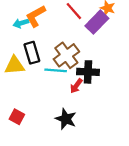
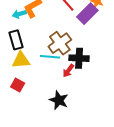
black rectangle: (32, 53) -> (16, 40), moved
yellow triangle: (15, 65) -> (21, 60), moved
red square: (17, 117) -> (18, 85), moved

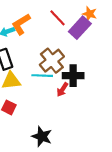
black star: (59, 100) -> (42, 136), moved

